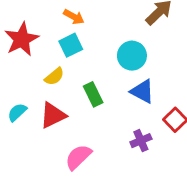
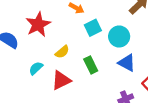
cyan square: (71, 45) -> (93, 28), moved
cyan semicircle: (17, 112) -> (36, 68), moved

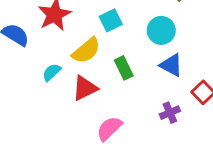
cyan square: (93, 28) -> (111, 20), moved
yellow semicircle: (62, 52) -> (86, 51), size x1.5

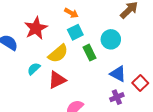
blue triangle: (171, 65) -> (118, 74), moved
green rectangle: (124, 68) -> (90, 53), moved

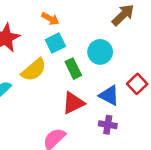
red triangle: (57, 80) -> (73, 103), moved
red square: (140, 83) -> (137, 84), moved
purple cross: (117, 97) -> (108, 125), turned 32

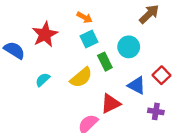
yellow semicircle: (34, 70) -> (81, 77), moved
red triangle: (73, 103) -> (111, 103), moved
purple cross: (108, 125) -> (156, 111), moved

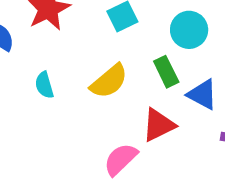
green rectangle: (105, 62) -> (166, 72), moved
cyan semicircle: (43, 80) -> (44, 85), turned -63

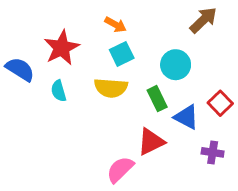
yellow semicircle: (109, 81) -> (111, 88), moved, turned 44
cyan semicircle: (44, 85) -> (59, 91), moved

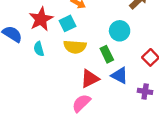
cyan square: (122, 54) -> (68, 23), moved
blue triangle: (186, 117) -> (120, 75), moved
red triangle: (151, 142) -> (90, 79), moved

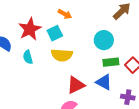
green rectangle: (107, 54) -> (111, 62), moved, turned -70

